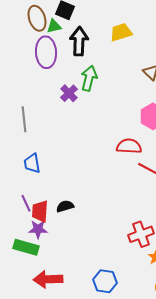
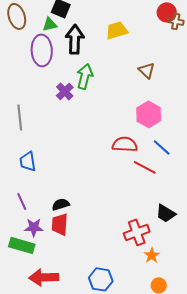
brown ellipse: (37, 18) -> (17, 16), moved
red trapezoid: (40, 211) -> (60, 224), moved

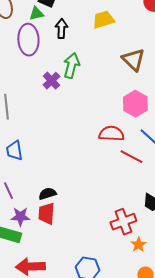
black arrow: (75, 39) -> (61, 29), size x0.7
brown triangle: (147, 70) -> (133, 60), size x1.4

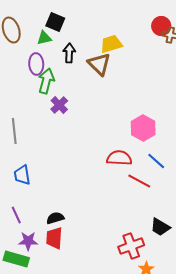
purple ellipse: (28, 40) -> (36, 64), size x0.7
brown triangle: (133, 60) -> (99, 64), moved
green arrow: (71, 66) -> (46, 81), moved

